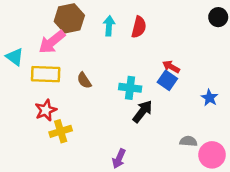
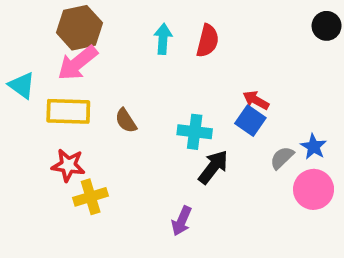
brown hexagon: (69, 18) -> (79, 28), moved
red star: (46, 110) -> (68, 165), turned 30
gray semicircle: (188, 141) -> (282, 158), moved, turned -49
pink circle: (212, 155) -> (314, 189), moved
purple arrow: (119, 159) -> (182, 221), moved

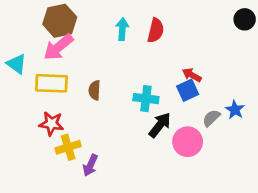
brown semicircle: (126, 121) -> (94, 90), turned 36
blue square: (250, 121) -> (188, 90), turned 30
pink circle: (314, 189) -> (188, 142), moved
purple arrow: (182, 221) -> (90, 165), moved

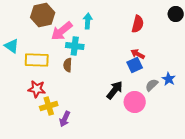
red semicircle: (156, 30) -> (138, 24), moved
pink arrow: (58, 47) -> (62, 31), moved
cyan cross: (146, 99) -> (75, 46), moved

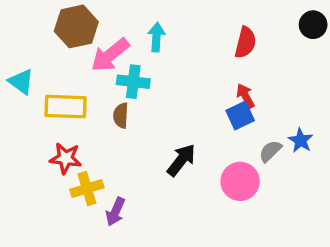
red arrow: (138, 54) -> (245, 96), turned 32
black arrow: (115, 90) -> (181, 160), moved

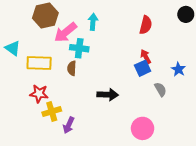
blue star: (301, 140) -> (178, 69), moved
gray semicircle: (270, 151) -> (160, 89), turned 104
black arrow: (181, 160) -> (108, 95), turned 54
pink circle: (240, 181) -> (143, 128), moved

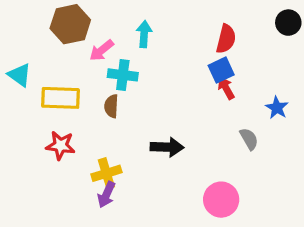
pink arrow: (65, 32) -> (101, 50), size x0.7
blue square: (143, 68) -> (221, 70), moved
yellow cross: (52, 112) -> (106, 173), moved

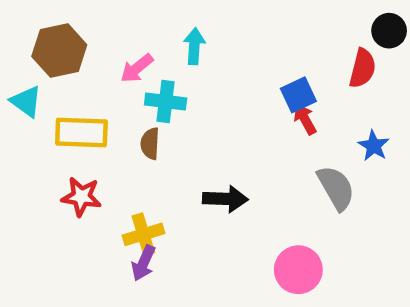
brown hexagon: (70, 24) -> (59, 51), moved
red semicircle: (226, 39) -> (363, 68), moved
gray semicircle: (249, 139) -> (336, 188), size x1.5

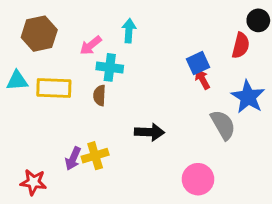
cyan triangle: (26, 101) -> (17, 81), moved, turned -40
blue star: (374, 146) -> (248, 97), size x1.6
red star: (81, 197) -> (33, 182), moved
purple arrow: (143, 263) -> (73, 159), moved

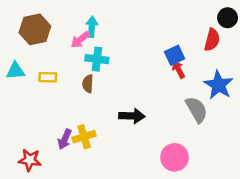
cyan arrow: (129, 31) -> (92, 27), moved
yellow rectangle: (54, 88) -> (48, 77), size x0.6

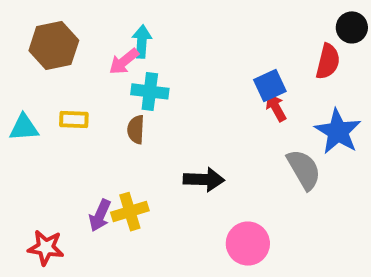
cyan triangle: (15, 71) -> (24, 127), moved
pink circle: (175, 157) -> (248, 244), moved

